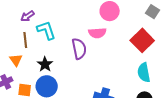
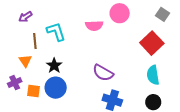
purple arrow: (27, 16) -> (25, 17), moved
pink semicircle: (97, 33) -> (94, 26), moved
purple semicircle: (79, 49) -> (103, 73), moved, turned 130

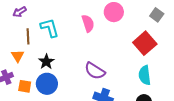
pink semicircle: (94, 26) -> (88, 23), turned -108

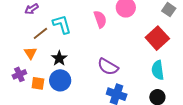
brown line: (28, 36) -> (40, 33), turned 56

